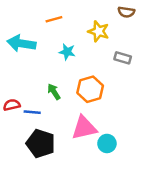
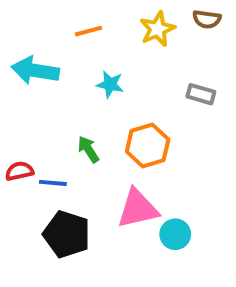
yellow star: (99, 31) -> (157, 29), moved, turned 30

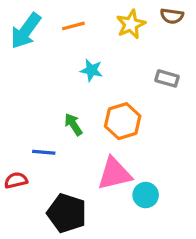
cyan arrow: (35, 71) -> (26, 31), moved, turned -63
red semicircle: (19, 171) -> (16, 180), moved
black pentagon: (67, 234) -> (67, 213), moved

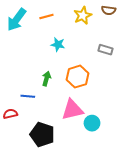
green arrow: (73, 124) -> (46, 79), turned 48

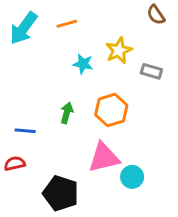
brown semicircle: (109, 10) -> (156, 15), turned 48
yellow star: (83, 15) -> (119, 51), moved
blue line: (28, 96) -> (25, 131), moved

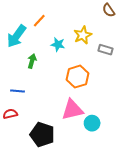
orange line: (67, 24) -> (39, 21), moved, turned -32
cyan arrow: (24, 28) -> (16, 36), moved
green arrow: (67, 113) -> (32, 61), moved

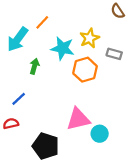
cyan star: (58, 44) -> (63, 48), size x1.5
orange hexagon: (78, 77) -> (85, 70), moved
blue line: (17, 91) -> (19, 99), turned -48

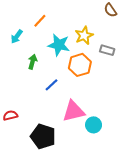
cyan arrow: (18, 39) -> (17, 37), size x0.6
blue line: (19, 99) -> (51, 85), moved

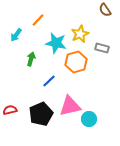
black pentagon: (43, 136) -> (41, 114), moved, turned 30

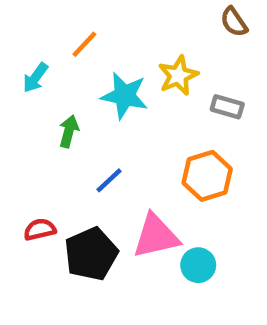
orange hexagon: (76, 62) -> (207, 176), moved
red semicircle: (10, 110) -> (40, 229), moved

